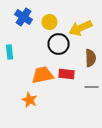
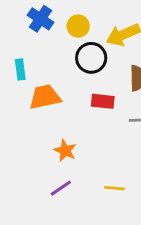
orange trapezoid: (42, 75) -> (45, 97), moved
orange star: (30, 100) -> (65, 151), moved

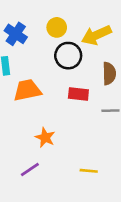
blue cross: (41, 19) -> (16, 34), moved
purple line: (61, 188) -> (30, 170), moved

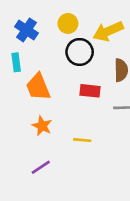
orange trapezoid: (27, 90) -> (38, 87), turned -100
orange star: (45, 138) -> (42, 126), moved
yellow line: (89, 171) -> (82, 140), moved

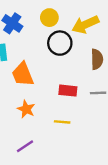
red rectangle: (90, 91) -> (68, 91), moved

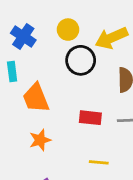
orange star: (26, 109) -> (40, 140), turned 30
yellow line: (62, 122) -> (99, 162), moved

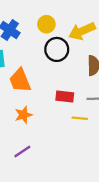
yellow line: (99, 162) -> (80, 118), moved

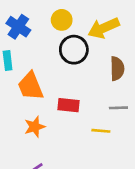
red rectangle: (65, 96) -> (68, 105), moved

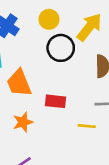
yellow arrow: (104, 28) -> (89, 27), turned 152

